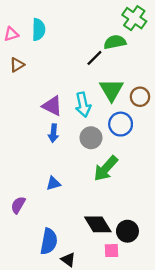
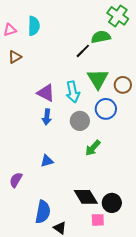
green arrow: (106, 169) -> (93, 148), size x0.7

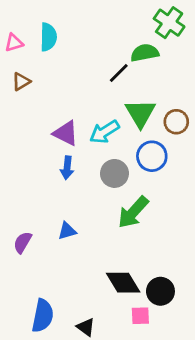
cyan arrow: (73, 92) -> (104, 132), turned 70
green arrow: (93, 148) -> (133, 212), size x1.4
purple semicircle: (16, 180) -> (23, 242), moved
blue semicircle: (43, 212) -> (43, 316), moved

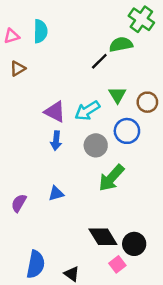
green triangle: (140, 113) -> (117, 95), size x0.7
pink square: (140, 316) -> (117, 264), turned -35

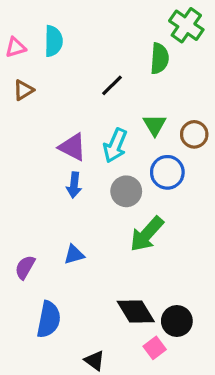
green semicircle: (121, 44) -> (159, 58), turned 105
black line: (99, 61) -> (112, 85), moved
cyan arrow: (87, 111) -> (115, 145), turned -35
blue semicircle: (36, 264) -> (49, 319), moved

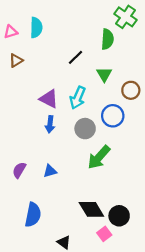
green triangle: (155, 125) -> (104, 74), moved
purple semicircle: (25, 267) -> (19, 170), moved

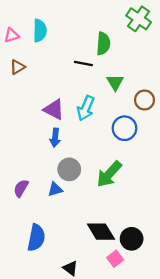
green semicircle: (107, 39) -> (103, 44), moved
black line: (76, 57) -> (83, 64), turned 56
gray circle: (85, 129) -> (69, 169), moved

